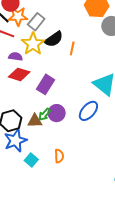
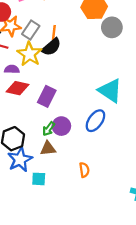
orange line: (72, 48) -> (54, 33), moved
brown triangle: (35, 121) -> (48, 148), moved
orange semicircle: (59, 156) -> (84, 170), moved
cyan square: (31, 160) -> (39, 179), turned -32

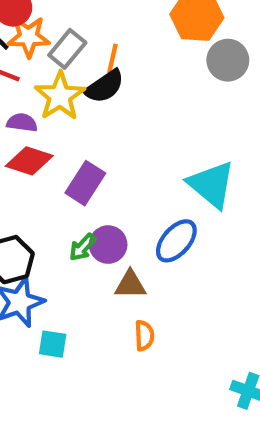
brown triangle: (48, 148) -> (130, 285), moved

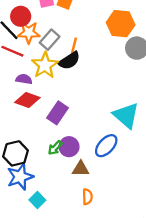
cyan square: (53, 344) -> (37, 200), turned 35

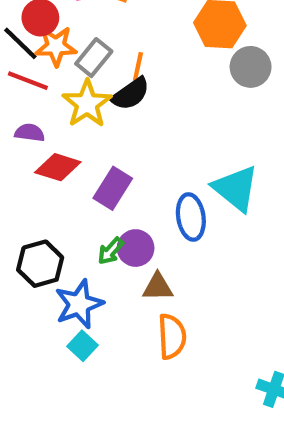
purple semicircle: (24, 79) -> (30, 133), moved
blue ellipse: (106, 146) -> (191, 217), moved, turned -50
blue star: (20, 177) -> (79, 304), moved
orange semicircle: (87, 197) -> (172, 336), size x1.5

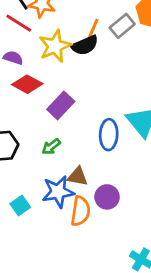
gray rectangle: (94, 58) -> (122, 26), moved
purple circle: (136, 248) -> (107, 197), moved
blue star: (79, 304) -> (58, 192), moved

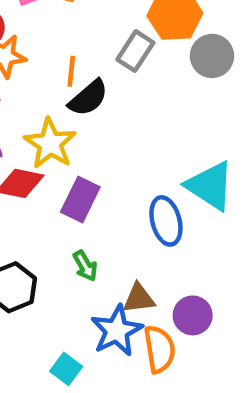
orange line: (93, 28) -> (71, 71), moved
yellow star: (55, 46) -> (50, 143), moved
green arrow: (51, 147) -> (85, 266), turned -66

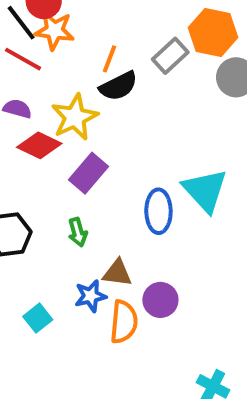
blue star: (117, 331) -> (91, 296), size x0.7

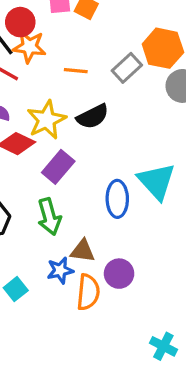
orange line: (110, 59) -> (76, 71), turned 75
black semicircle: (118, 86) -> (93, 117), moved
green arrow: (78, 232) -> (49, 217), size x1.5

